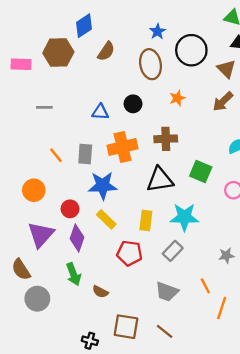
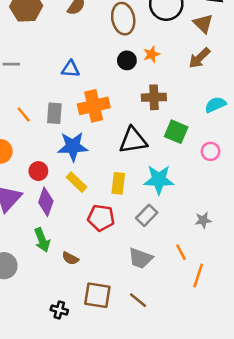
black circle: (133, 104) -> (127, 60), moved
brown cross: (166, 139) -> (154, 97), moved

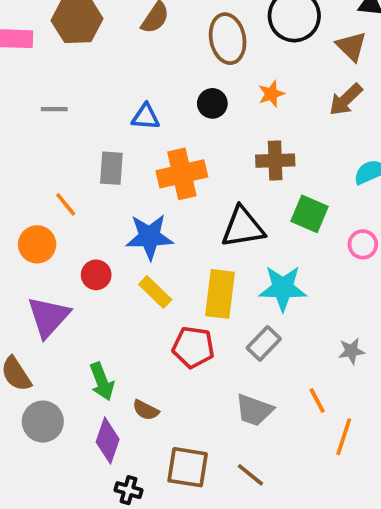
black circle: (127, 60) -> (212, 103), moved
gray rectangle: (54, 113) -> (111, 168), moved
orange line: (24, 115) -> (66, 204), moved
yellow rectangle: (118, 183) -> (220, 294), size x1.4
purple diamond: (46, 202) -> (108, 441), moved

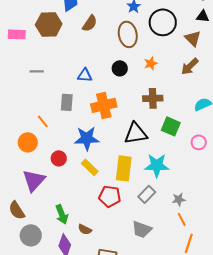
gray star: (351, 351) -> (179, 199), moved
orange line: (317, 401) -> (182, 219), moved

